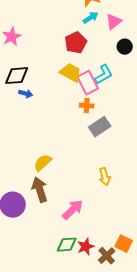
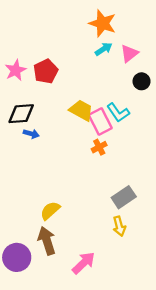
red pentagon: (76, 43) -> (46, 71), moved
cyan L-shape: (104, 75) -> (118, 113), turned 85
orange cross: (87, 106) -> (99, 147), turned -32
gray rectangle: (100, 127) -> (124, 197), moved

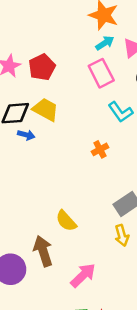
yellow trapezoid: (81, 110) -> (46, 110), moved
pink rectangle: (100, 121) -> (101, 73), moved
yellow semicircle: (50, 211) -> (66, 221), moved, turned -90

